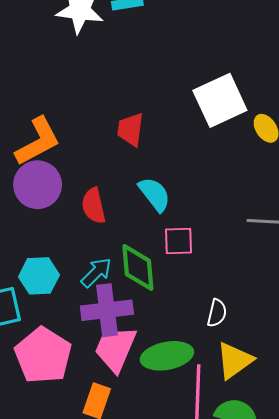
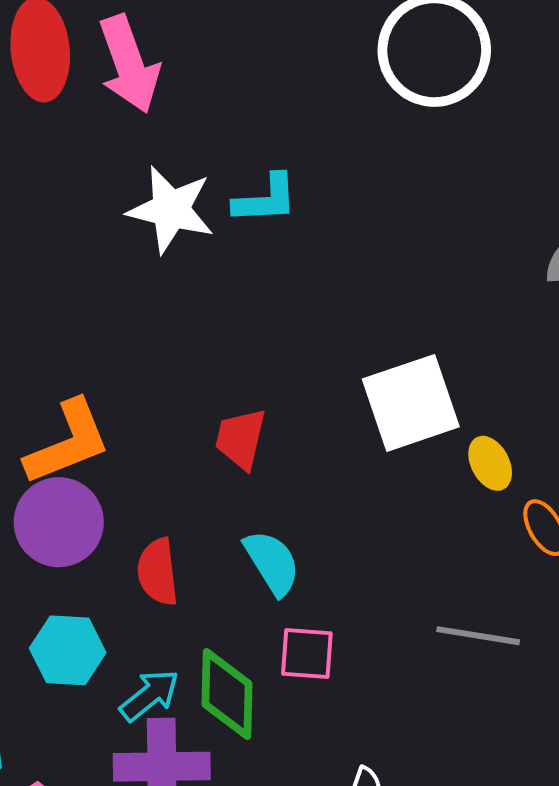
cyan hexagon: (39, 276) -> (68, 650), moved

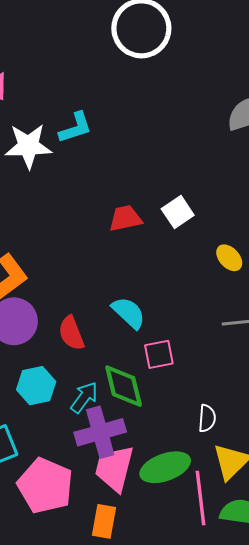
white square: (411, 403) -> (178, 212), size x0.6
red trapezoid: (241, 439) -> (125, 218), moved, turned 80
yellow ellipse: (490, 463) -> (229, 258), moved

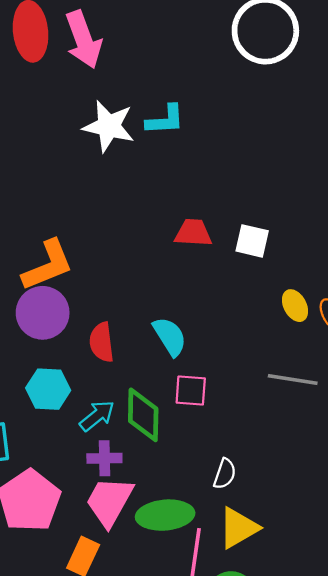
white square: (178, 212) -> (252, 241), turned 32
purple cross: (100, 432) -> (104, 458), size x0.6

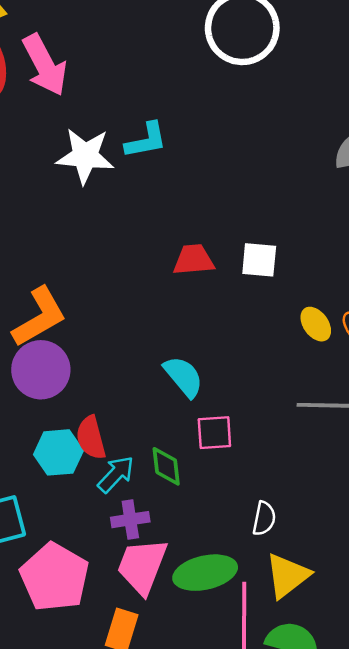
red semicircle: (102, 342) -> (91, 438), moved
green diamond: (143, 415) -> (166, 466), size x0.7

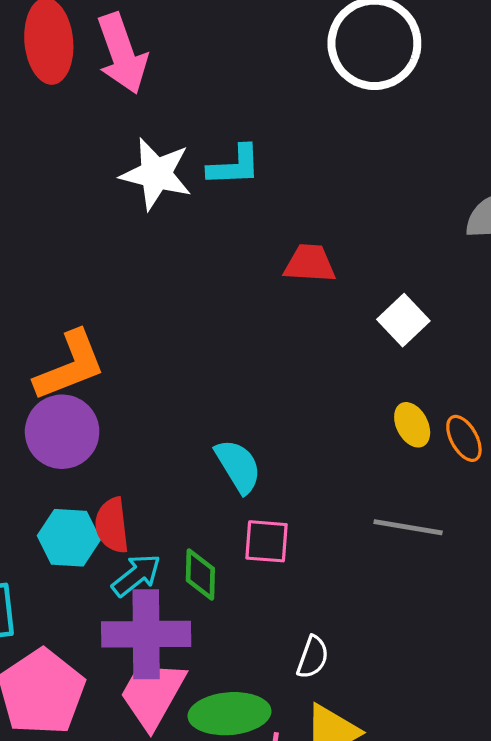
red trapezoid: (194, 260) -> (310, 264), moved
white square: (259, 260) -> (403, 320), moved, turned 33
purple cross: (130, 520) -> (146, 634), size x1.8

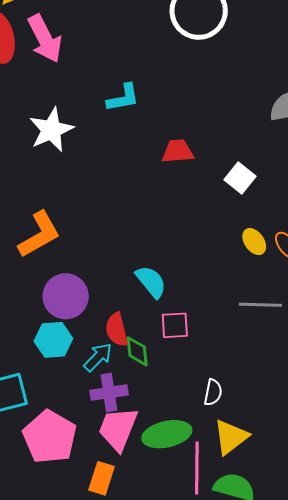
white star: (156, 174) -> (51, 130), moved, turned -30
purple circle: (62, 432) -> (66, 296), moved
red semicircle: (112, 525) -> (117, 330), moved
purple cross: (146, 634) -> (109, 393), size x0.7

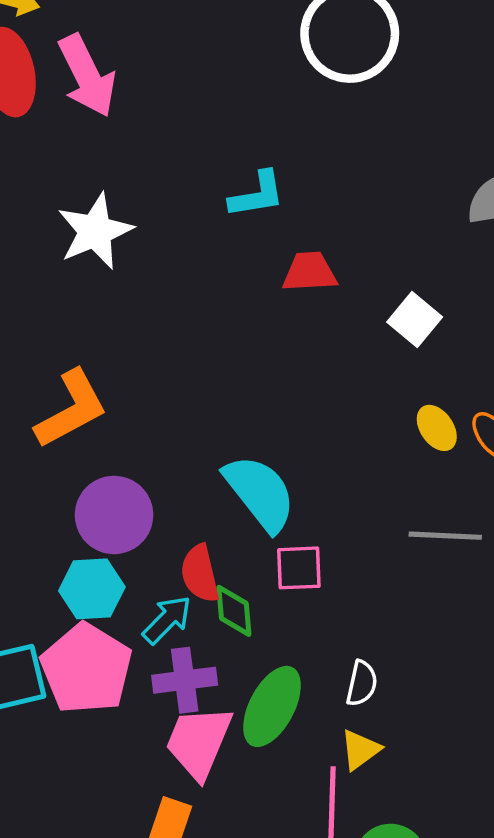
cyan L-shape: (123, 98) -> (257, 195), moved
cyan semicircle: (151, 282) -> (260, 493), size x1.4
green ellipse: (167, 434) -> (272, 706), moved, turned -51
pink pentagon: (50, 437) -> (86, 669), moved
yellow triangle: (231, 437) -> (360, 750), moved, size x0.7

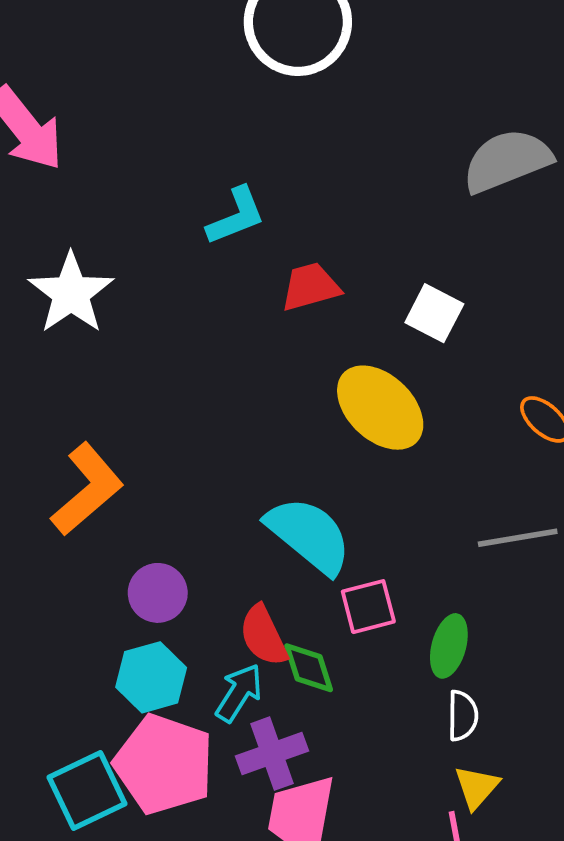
yellow ellipse: (437, 428) -> (380, 408), moved, size x1.8
purple circle: (114, 515) -> (158, 593), size x0.7
green ellipse: (272, 706) -> (449, 646), moved, size x0.7

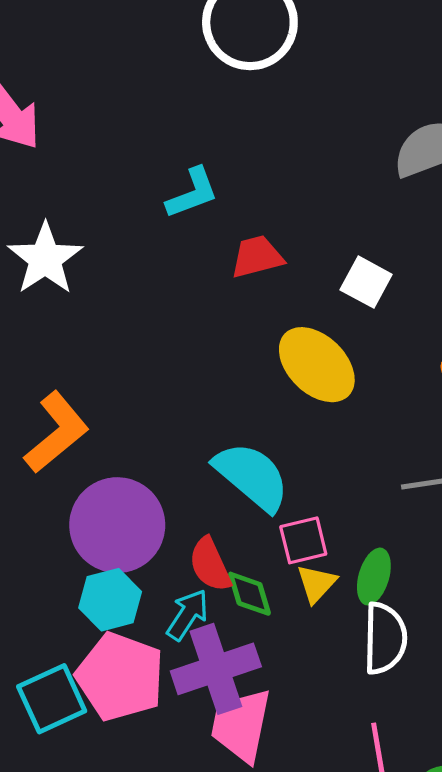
purple circle: (158, 593) -> (117, 525), size x1.8
white semicircle: (463, 716) -> (385, 638), size x1.6
purple cross: (272, 754) -> (216, 669), size x1.4
yellow triangle: (477, 787) -> (316, 584), moved

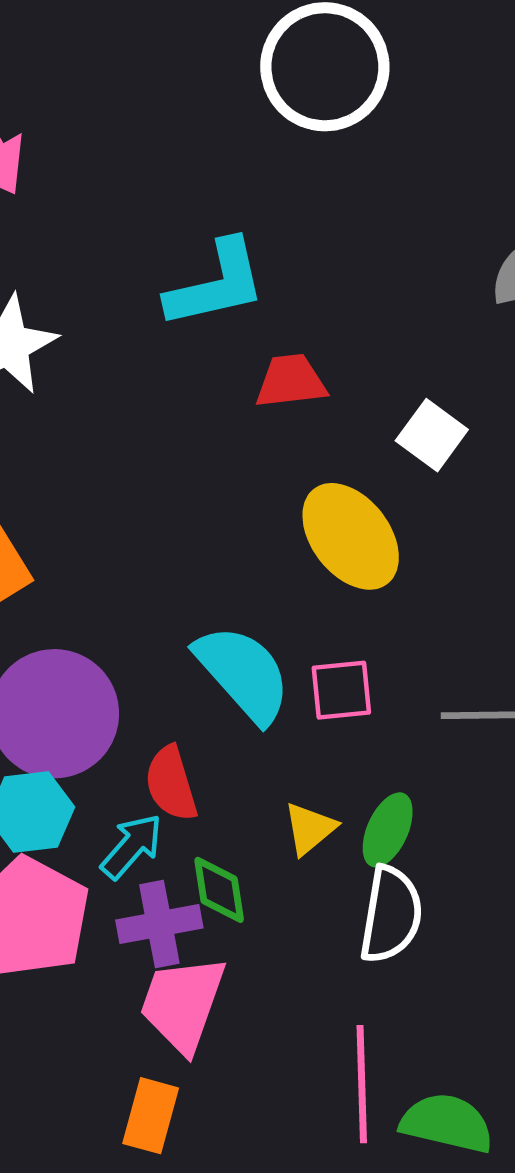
cyan L-shape: (192, 193) -> (216, 284), size x1.4
pink square: (303, 540) -> (341, 690), moved
green diamond: (250, 594) -> (219, 890), moved
purple cross: (216, 669) -> (159, 924), size x0.7

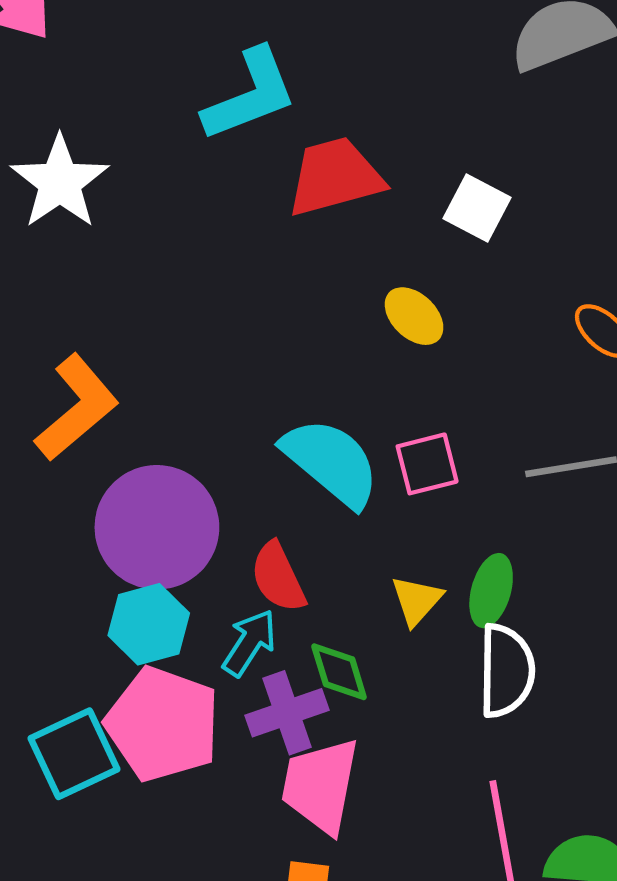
red trapezoid: (291, 381) -> (335, 177), size x1.4
yellow ellipse: (351, 536) -> (414, 316), size x0.6

